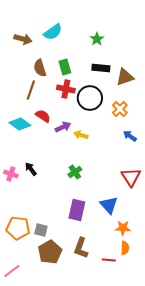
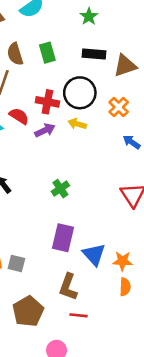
red cross: (66, 89) -> (47, 102), moved
yellow arrow: (81, 135) -> (77, 124), moved
blue triangle: (109, 205) -> (94, 255), moved
brown pentagon: (50, 252) -> (28, 311), moved
red line: (109, 260) -> (79, 315), moved

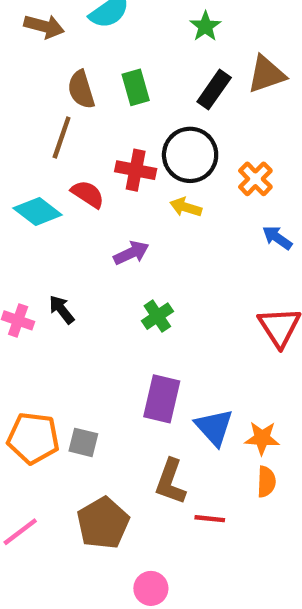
black rectangle: (94, 54) -> (214, 90), turned -60
brown triangle: (125, 66) -> (266, 74), moved
purple arrow: (45, 130) -> (131, 253), moved
red line: (79, 315) -> (210, 519), moved

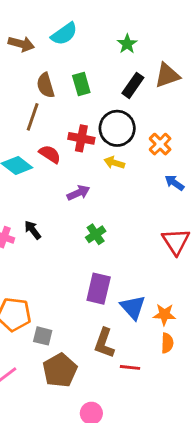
gray square: (83, 442) -> (43, 336), moved

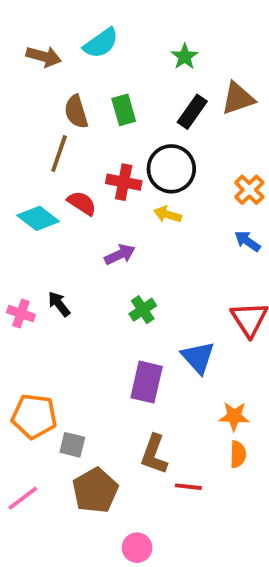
orange cross: (160, 144) -> (249, 190), moved
blue triangle: (133, 307) -> (198, 357), moved

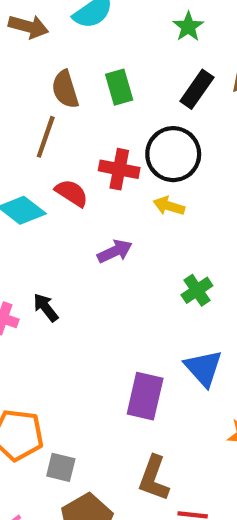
green cross: (143, 310) -> (197, 290), moved

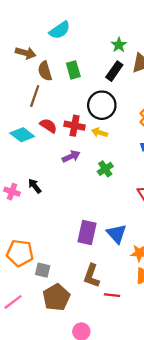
brown arrow: (28, 27) -> (26, 53), moved
green star: (188, 27) -> (119, 45), moved
red cross: (119, 169) -> (75, 126), moved
green cross: (197, 290) -> (105, 169), moved
blue triangle: (203, 368) -> (117, 234), moved

